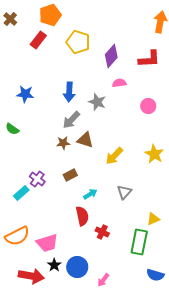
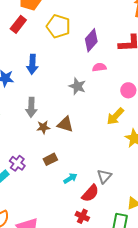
blue arrow: (69, 92) -> (32, 64), moved
gray arrow: (71, 120) -> (31, 107), moved, turned -42
yellow arrow: (114, 156) -> (115, 116), moved
red semicircle: (82, 216) -> (90, 193), moved, turned 54

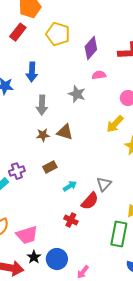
gray arrow: (31, 107) -> (42, 105), moved
purple cross: (17, 163) -> (17, 171), turned 35
red cross: (82, 216) -> (71, 220), moved

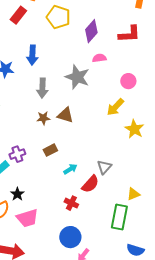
gray star: (77, 94) -> (77, 77), size x1.4
black star: (34, 257) -> (17, 194), moved
blue circle: (57, 259) -> (70, 237), moved

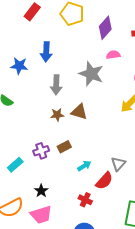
purple cross: (17, 154) -> (41, 151), moved
black star: (17, 194) -> (41, 191), moved

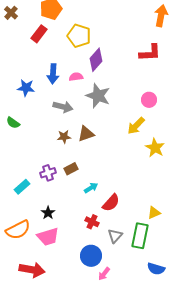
purple diamond: (105, 28) -> (96, 60), moved
pink semicircle: (113, 55) -> (76, 77), moved
gray arrow: (56, 85) -> (63, 107), turned -78
brown triangle: (79, 112) -> (86, 134), turned -36
gray triangle: (118, 164) -> (115, 236), moved

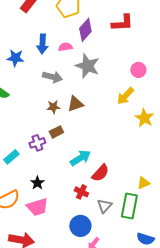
red L-shape: (150, 53) -> (122, 23), moved
brown rectangle: (71, 169) -> (56, 132), moved
cyan arrow: (91, 188) -> (80, 158), size x1.5

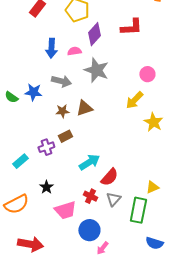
blue star: (15, 58) -> (33, 92), moved
gray triangle: (104, 206) -> (113, 199), moved
pink trapezoid: (37, 207) -> (65, 210), moved

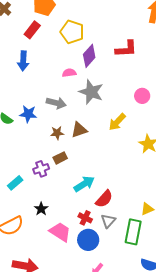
blue arrow: (51, 48) -> (23, 61), moved
yellow arrow: (134, 100) -> (117, 122), moved
pink trapezoid: (65, 210) -> (60, 232), turned -130
blue circle: (89, 230) -> (88, 240), moved

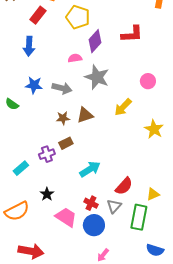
blue star: (28, 114) -> (34, 85), moved
red semicircle: (104, 199) -> (124, 186), moved

